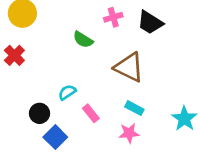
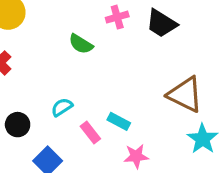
brown triangle: (129, 67) -> (185, 95), moved
cyan rectangle: (134, 108) -> (119, 121), moved
black circle: (40, 113) -> (18, 125), moved

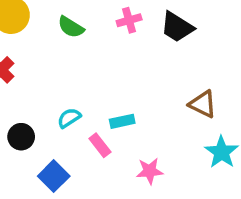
green semicircle: (81, 44) -> (71, 27), moved
brown triangle: (185, 95) -> (203, 104), size x0.7
cyan rectangle: (119, 121) -> (122, 121), moved, turned -40

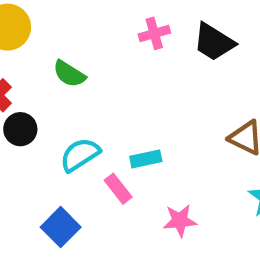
green semicircle: (71, 27) -> (69, 74), moved
cyan semicircle: (69, 118) -> (80, 155), size x1.4
black circle: (21, 137) -> (20, 129), moved

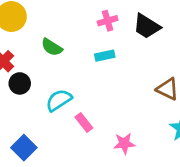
cyan rectangle: (146, 159) -> (105, 56), moved
blue square: (61, 227) -> (24, 148), moved

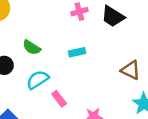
green semicircle: (52, 47) -> (32, 47), moved
cyan rectangle: (105, 56) -> (77, 52), moved

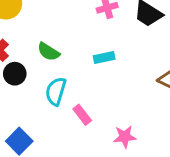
cyan semicircle: (38, 80) -> (56, 91), turned -40

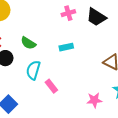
pink star: (125, 137) -> (94, 100), moved

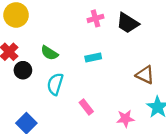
pink rectangle: (51, 86) -> (86, 107), moved

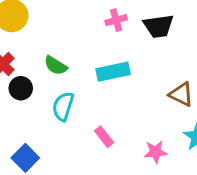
black trapezoid: (128, 23) -> (159, 26), turned -40
cyan rectangle: (93, 58) -> (113, 72), size x1.5

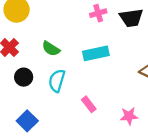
black circle: (21, 88) -> (24, 77), moved

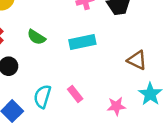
cyan semicircle: (57, 81) -> (42, 96), moved

